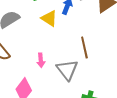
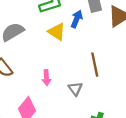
gray triangle: (67, 70) -> (75, 89), size x0.6

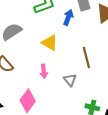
yellow triangle: (57, 32) -> (50, 43), moved

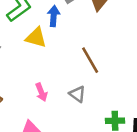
yellow triangle: (50, 43) -> (36, 38), moved

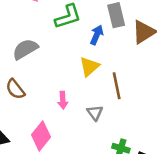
yellow triangle: (36, 38) -> (89, 66), moved, turned 45

